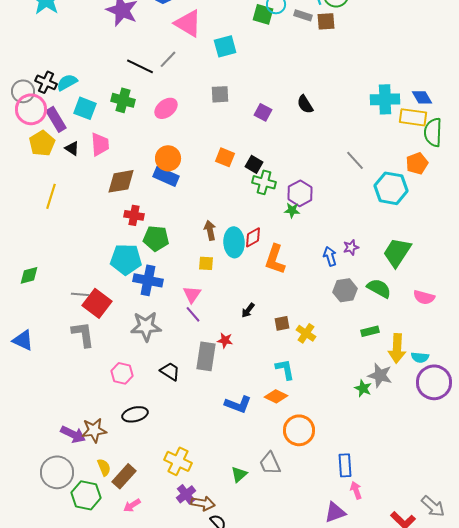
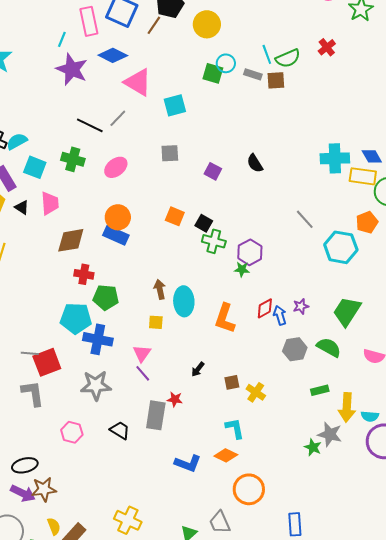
red diamond: (253, 237) -> (265, 308), moved
red square: (97, 303) -> (47, 362), turned 32
black ellipse: (135, 414) -> (25, 465), moved

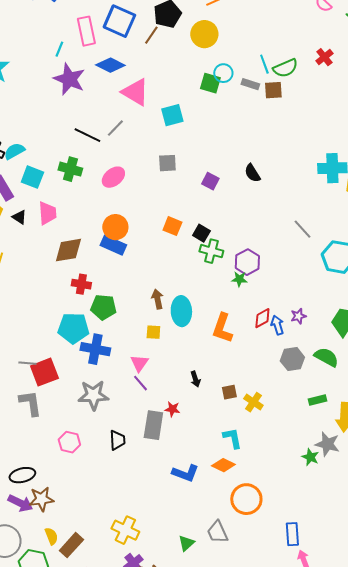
black arrow: (198, 369) -> (195, 379), turned -56
black trapezoid: (120, 430) -> (117, 440), turned 55

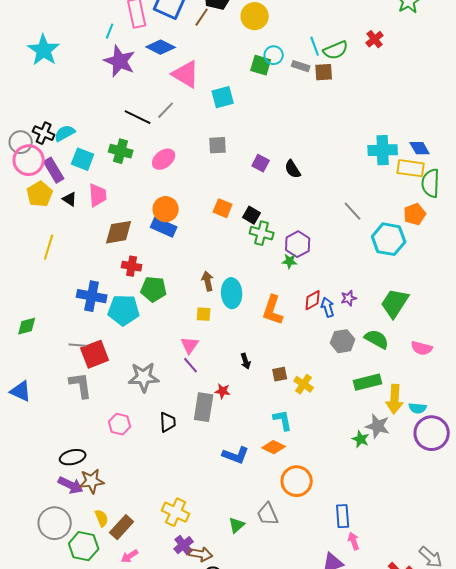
black semicircle: (252, 173) -> (293, 169), moved
blue cross: (95, 349) -> (92, 296), moved
green rectangle: (317, 400) -> (368, 382), size x1.5

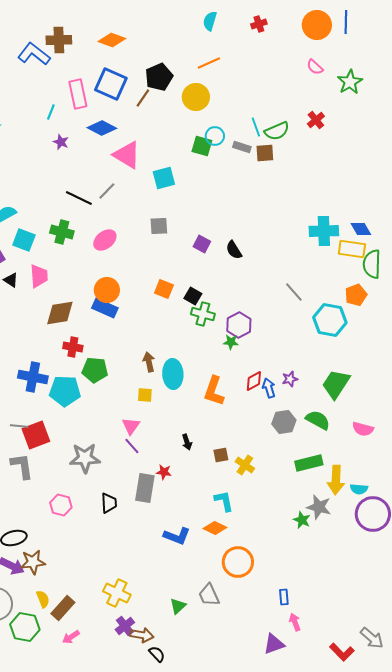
purple star: (120, 61) -> (61, 142), size x0.5
blue rectangle: (343, 516) -> (284, 597), size x0.7

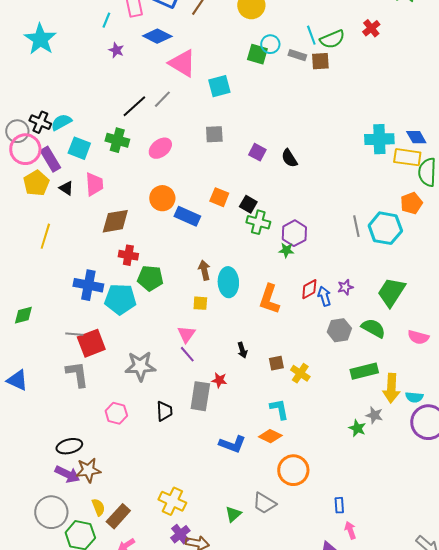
black line: (79, 198) -> (134, 106), turned -68
gray line: (294, 292) -> (356, 226), moved, turned 30
blue rectangle: (105, 308) -> (187, 216), moved
gray star: (319, 507) -> (374, 415), size x0.7
gray trapezoid: (209, 595) -> (264, 503), turned -35

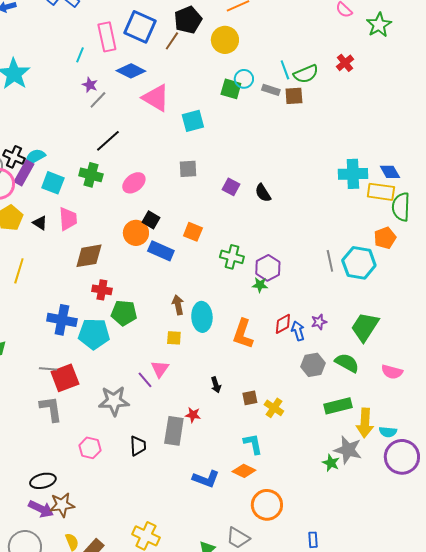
gray line: (162, 99) -> (98, 100), moved
purple rectangle: (50, 159) -> (24, 173), moved, turned 60
black square: (248, 204) -> (151, 220), moved
purple line: (187, 354) -> (145, 380), moved
gray star: (374, 415) -> (348, 450), size x1.6

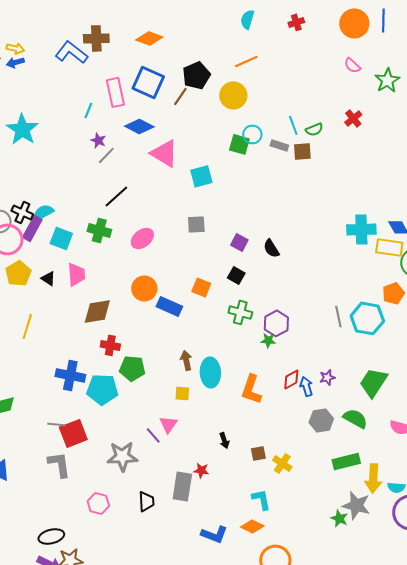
green semicircle: (306, 74) -> (314, 129), size x0.7
black square: (151, 220) -> (236, 275), moved

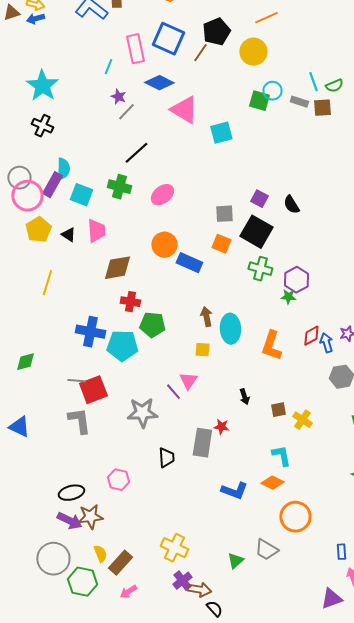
black cross: (22, 212) -> (42, 126), moved
cyan semicircle: (43, 212) -> (63, 169), turned 120
gray square: (196, 224) -> (224, 214), moved
black square: (236, 275) -> (256, 232), size x1.8
pink hexagon: (98, 503) -> (118, 480), moved

